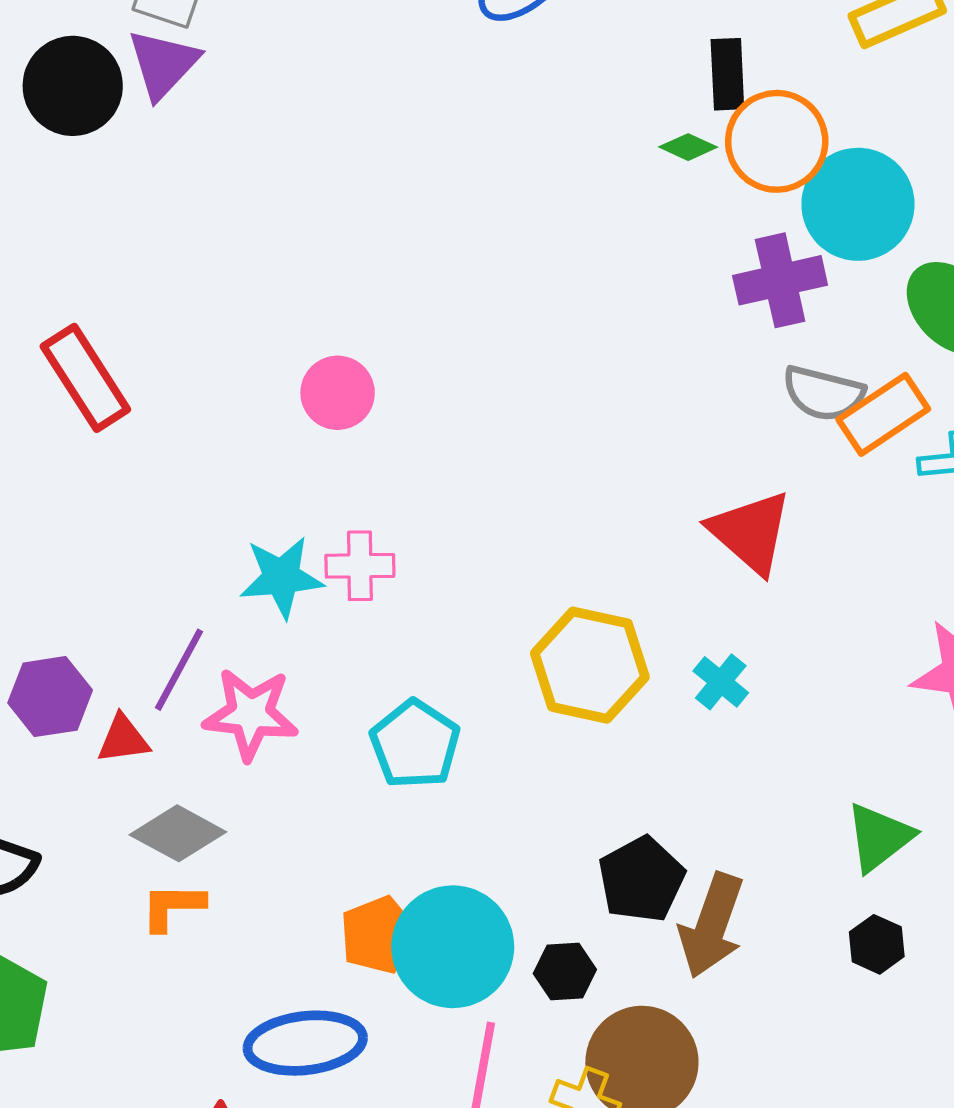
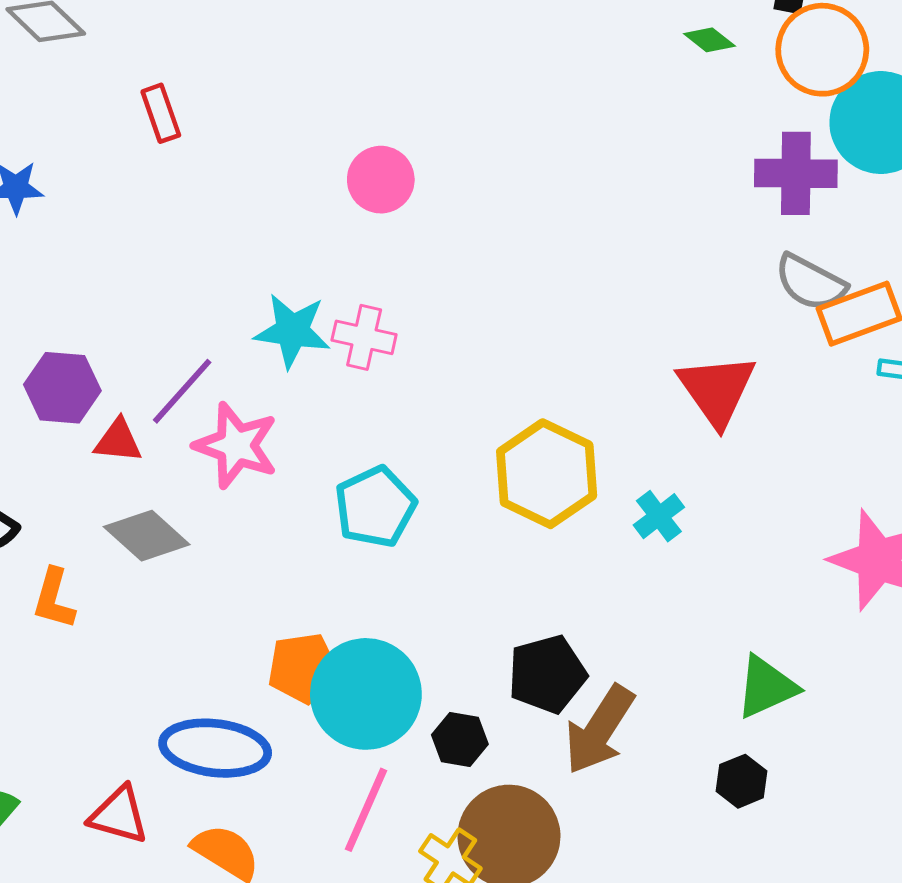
green diamond: (688, 147) -> (709, 40), moved
red rectangle: (85, 378) -> (161, 113), size x0.6
orange L-shape: (173, 907) -> (54, 599), moved, turned -88

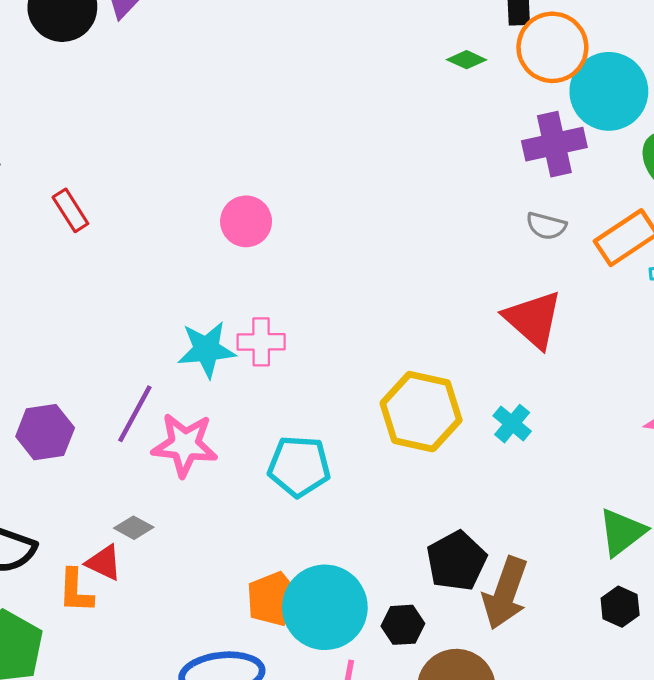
gray semicircle: (810, 282) -> (546, 226), moved, size x0.7
red triangle: (118, 441) -> (104, 563), moved, turned 33
cyan pentagon: (375, 507) -> (299, 466), turned -30
gray diamond: (147, 536) -> (134, 528), size x0.6

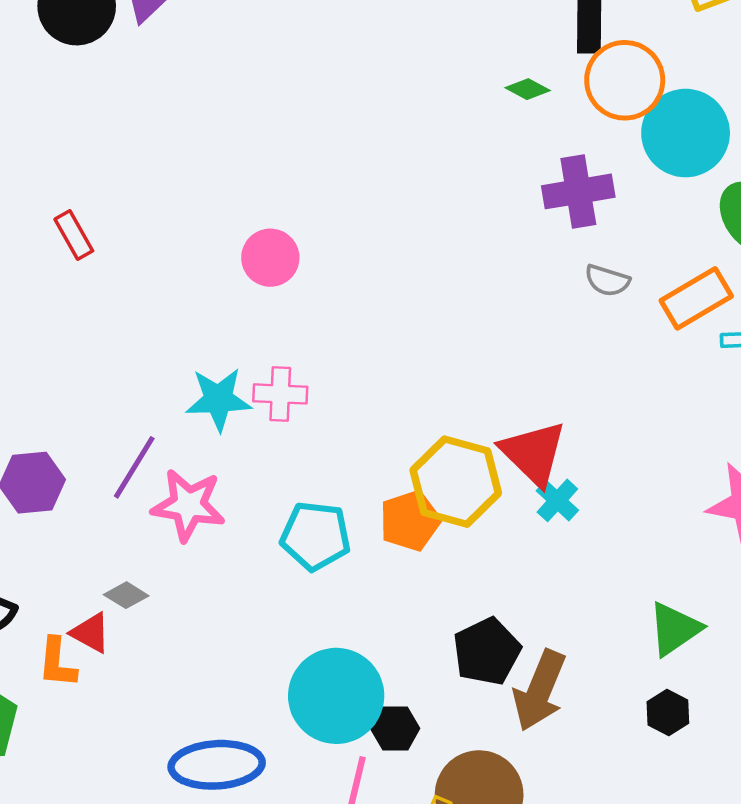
purple cross: (554, 144) -> (578, 191), moved
red triangle: (533, 319) -> (533, 453), moved
orange pentagon: (273, 599) -> (410, 521), moved
black hexagon: (403, 625) -> (395, 728), moved

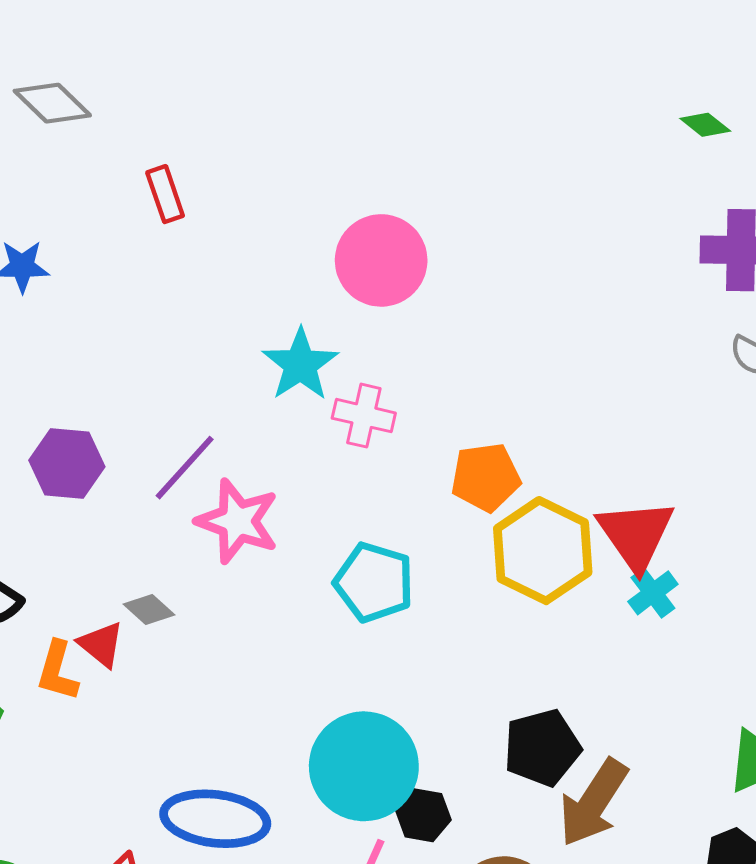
pink circle: (270, 258) -> (381, 260), size x1.4
cyan star: (218, 399) -> (300, 365), moved, turned 30
orange pentagon: (410, 521) -> (486, 477), moved

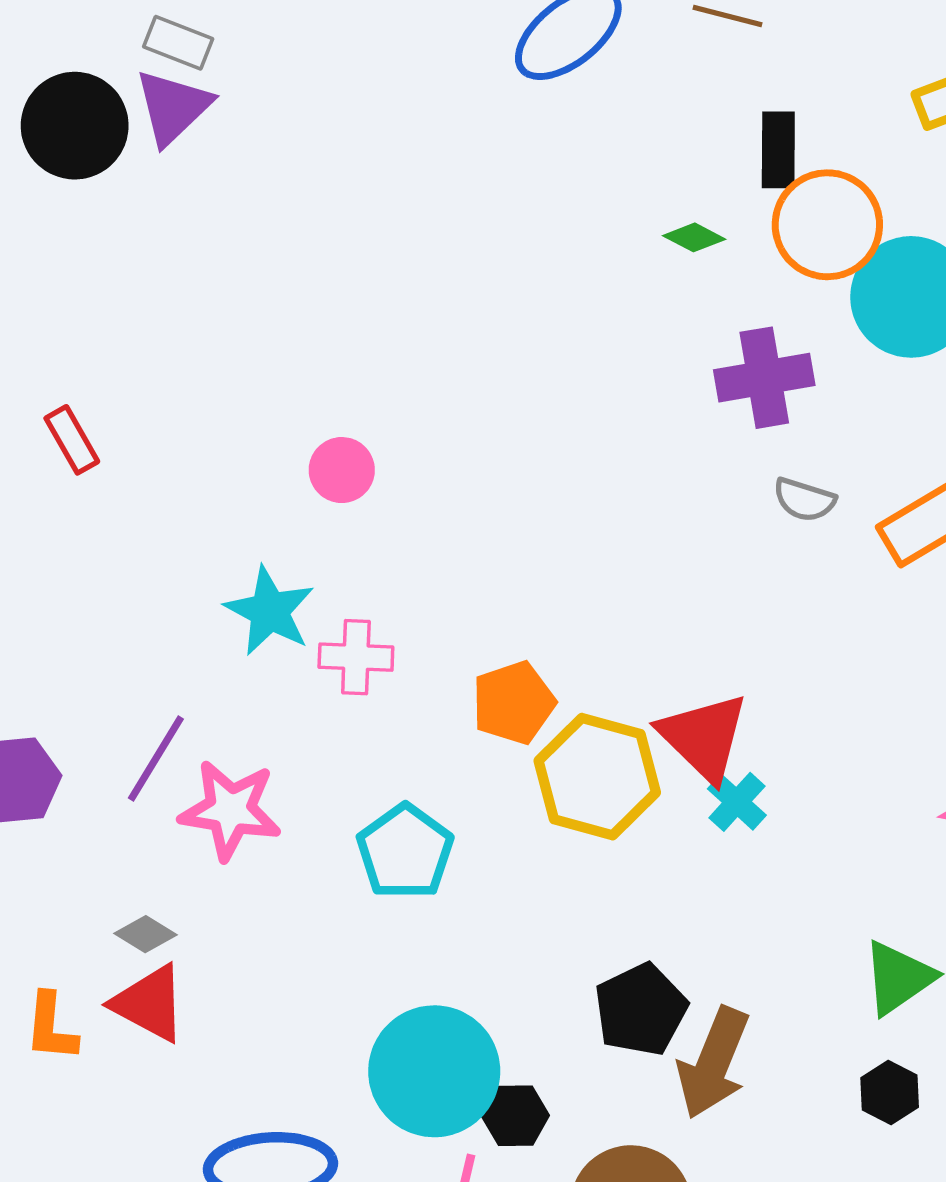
pink circle: (381, 260) -> (342, 470), size x0.6
cyan pentagon: (374, 582) -> (405, 852), turned 30
red triangle: (101, 644) -> (149, 1003), moved, size x1.4

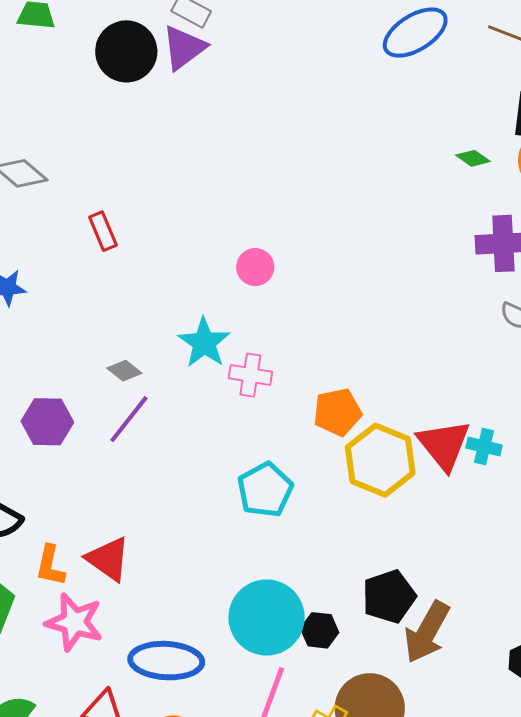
cyan cross: (737, 802) -> (484, 446), moved, turned -36
pink star: (230, 810) -> (74, 622), moved
gray diamond: (146, 934) -> (124, 371), moved
black hexagon: (515, 1116) -> (320, 630), moved

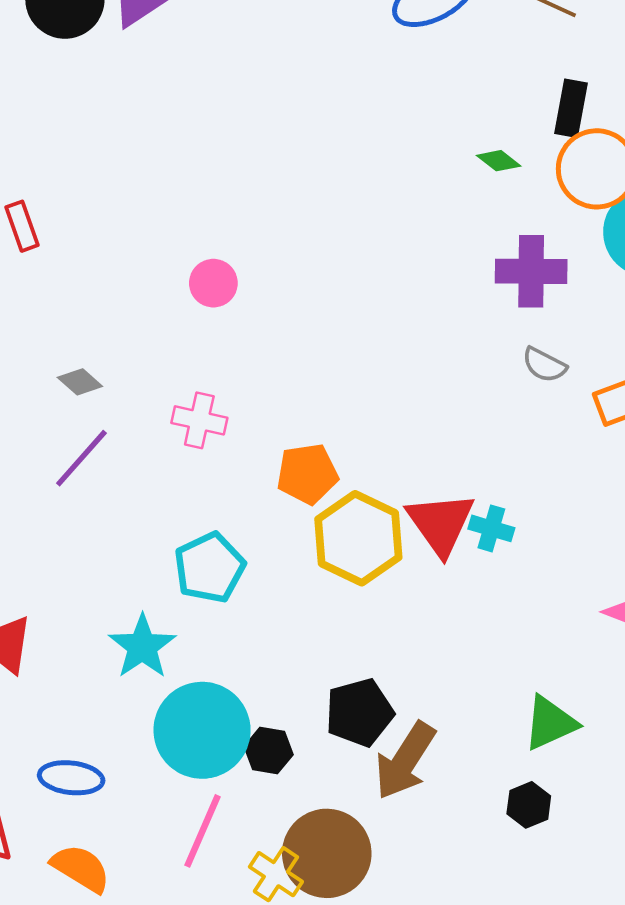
cyan star: (204, 343) -> (142, 647), moved
gray diamond: (124, 371) -> (80, 382), moved
purple line: (129, 419) -> (81, 458), moved
blue ellipse: (166, 661) -> (71, 778), size x0.7

